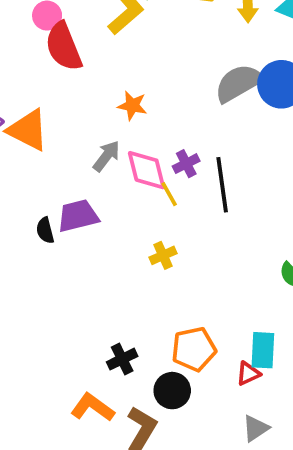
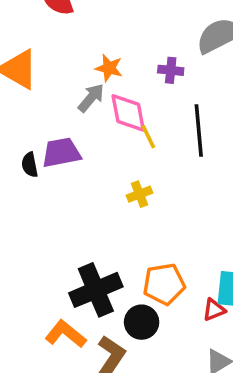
orange star: (132, 106) -> (109, 68), moved
purple cross: (186, 164) -> (171, 70), moved, turned 30
black cross: (122, 359) -> (96, 290), size x1.8

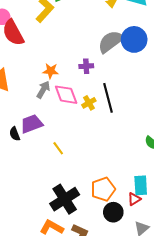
yellow line: (148, 137) -> (58, 148), moved
yellow cross: (140, 194) -> (89, 103), moved
black circle: (142, 322) -> (113, 212), moved

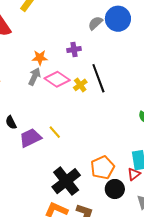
gray semicircle: (111, 42) -> (95, 23), size x0.6
pink diamond: (66, 95) -> (57, 79), turned -30
purple trapezoid: (32, 124) -> (30, 138), moved

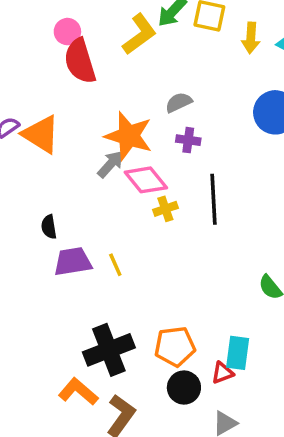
gray semicircle: (95, 23) -> (179, 102), moved
orange star: (40, 58) -> (129, 136), size x1.8
yellow cross: (80, 85) -> (165, 209), moved

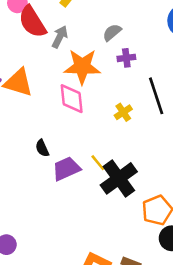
gray arrow: (110, 164) -> (60, 37), moved
pink diamond: (146, 180) -> (72, 99), moved, turned 48
black cross: (109, 350) -> (119, 178), moved

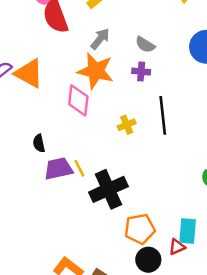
gray semicircle: (112, 32) -> (145, 45), moved, turned -120
gray arrow: (60, 37) -> (100, 39), moved
yellow line: (98, 163) -> (79, 168), moved

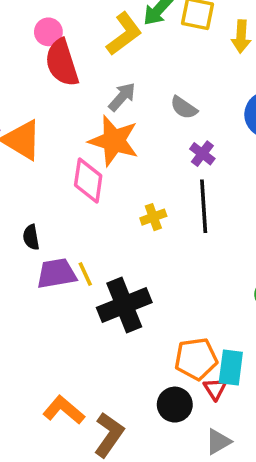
purple cross: (141, 72) -> (202, 154), moved, turned 30
orange pentagon: (140, 229) -> (196, 359), moved
red triangle: (177, 247) -> (215, 389), turned -42

